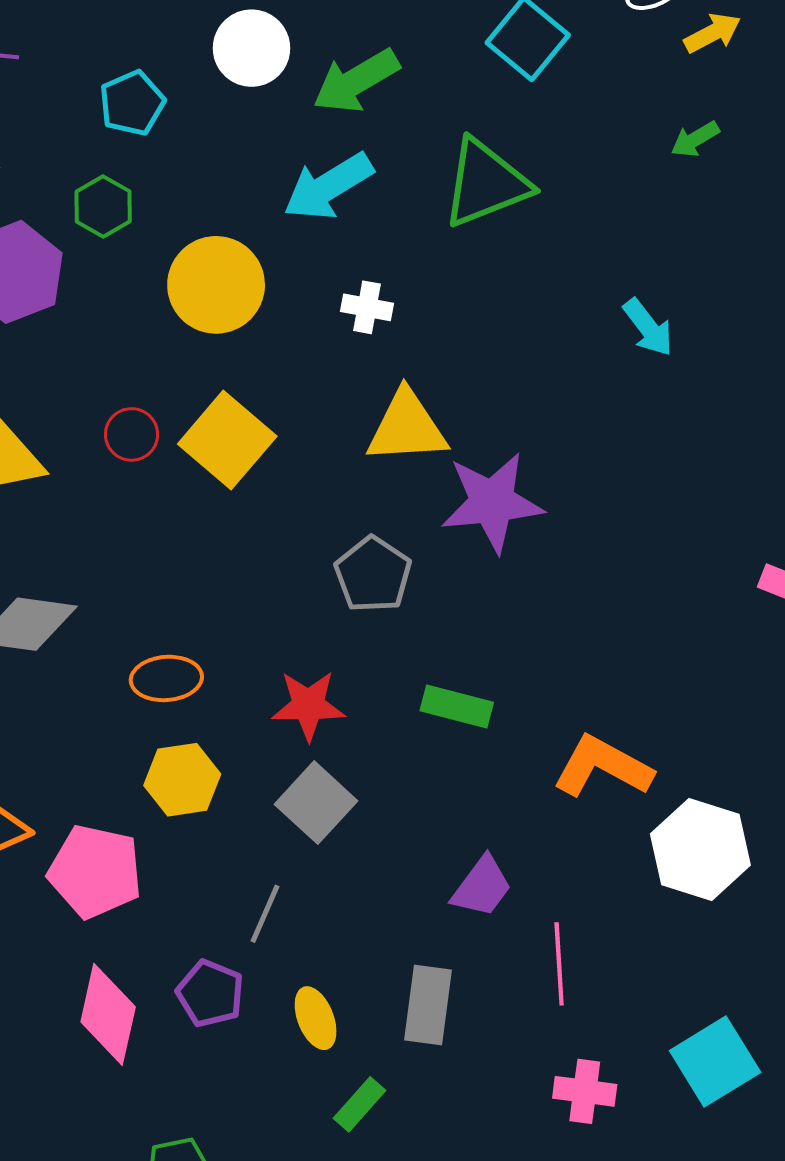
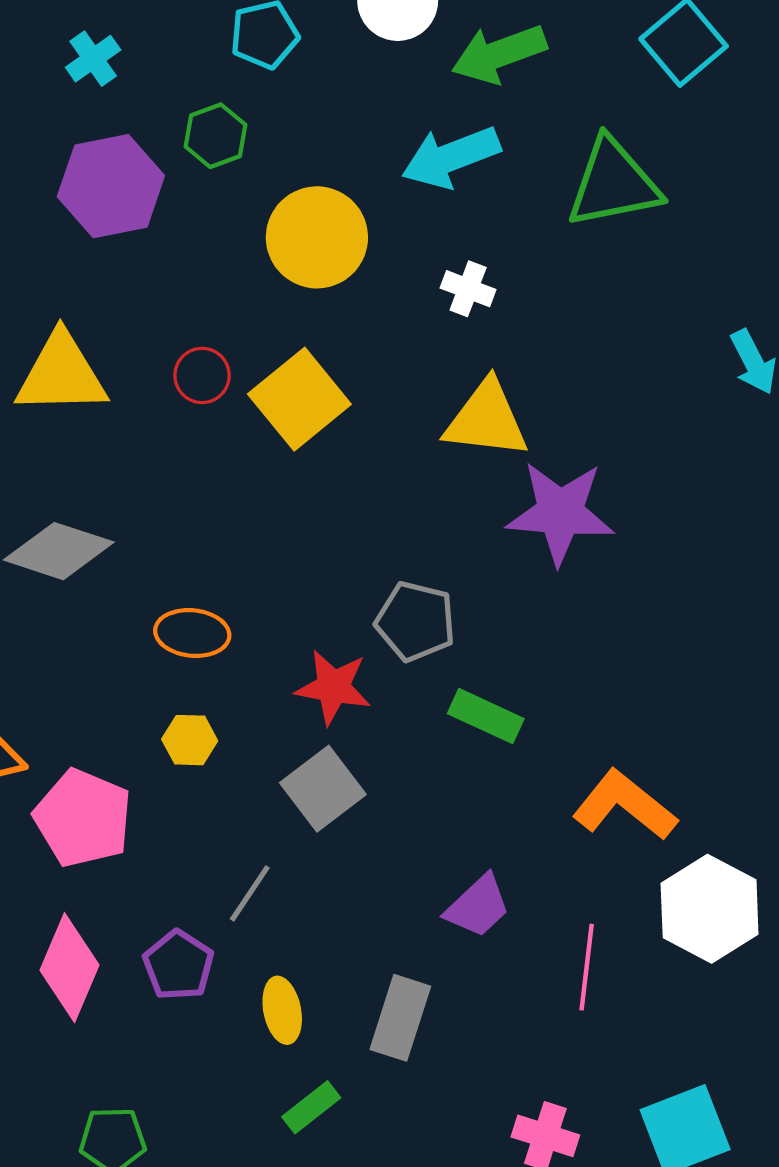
gray pentagon: (373, 574) -> (415, 621), moved, turned -30
yellow hexagon: (182, 780) -> (190, 740), size x0.7
pink line: (559, 964) -> (587, 967), moved

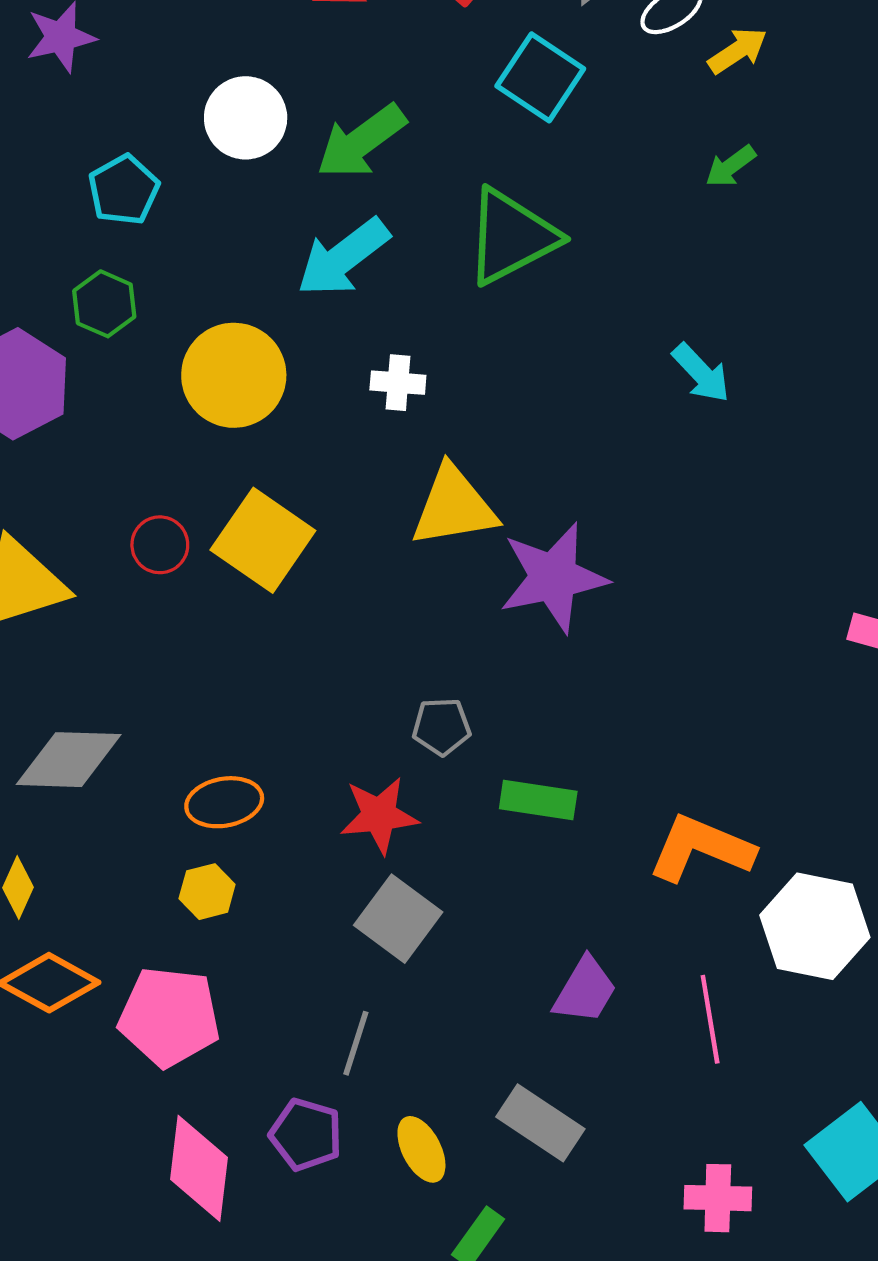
gray pentagon: (415, 621) -> (442, 727), size x0.7
yellow hexagon: (190, 740) -> (207, 892), moved
gray rectangle: (400, 1018) -> (540, 1123), turned -58

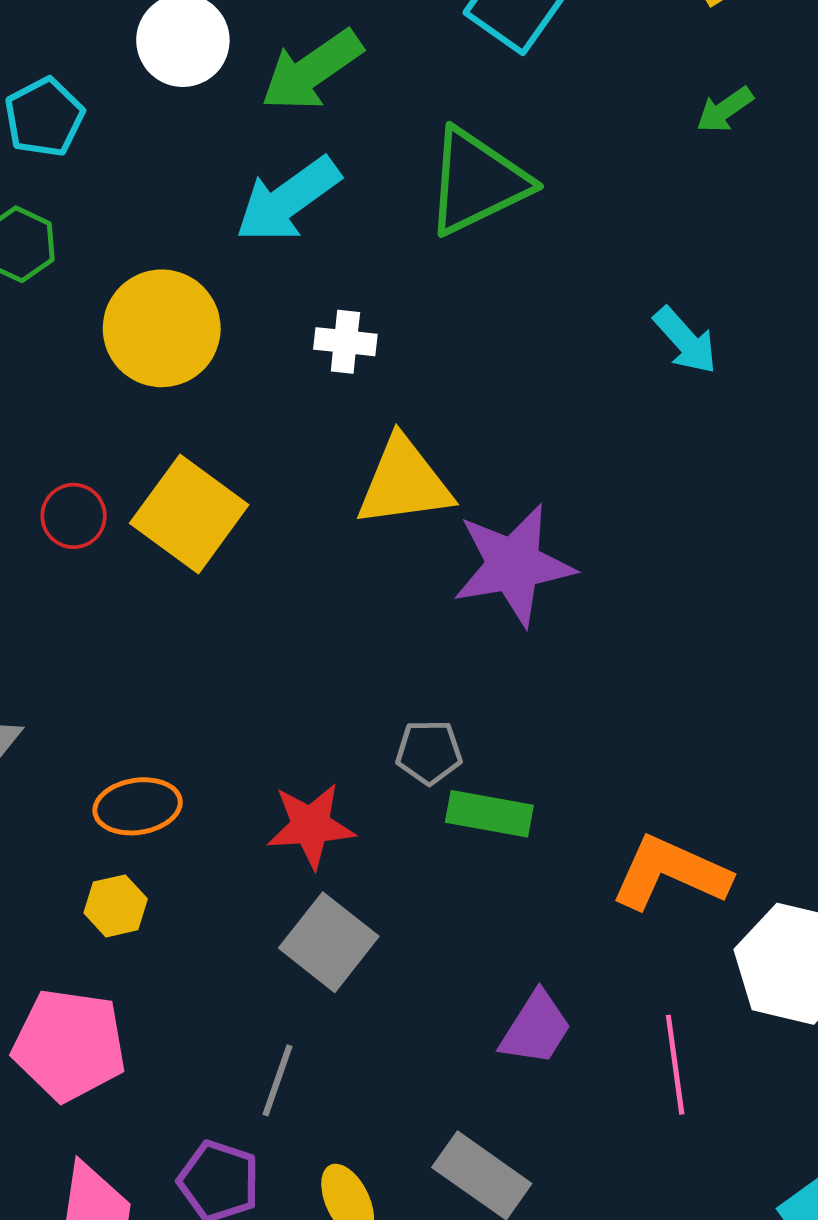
gray pentagon: (442, 727) -> (429, 752), moved

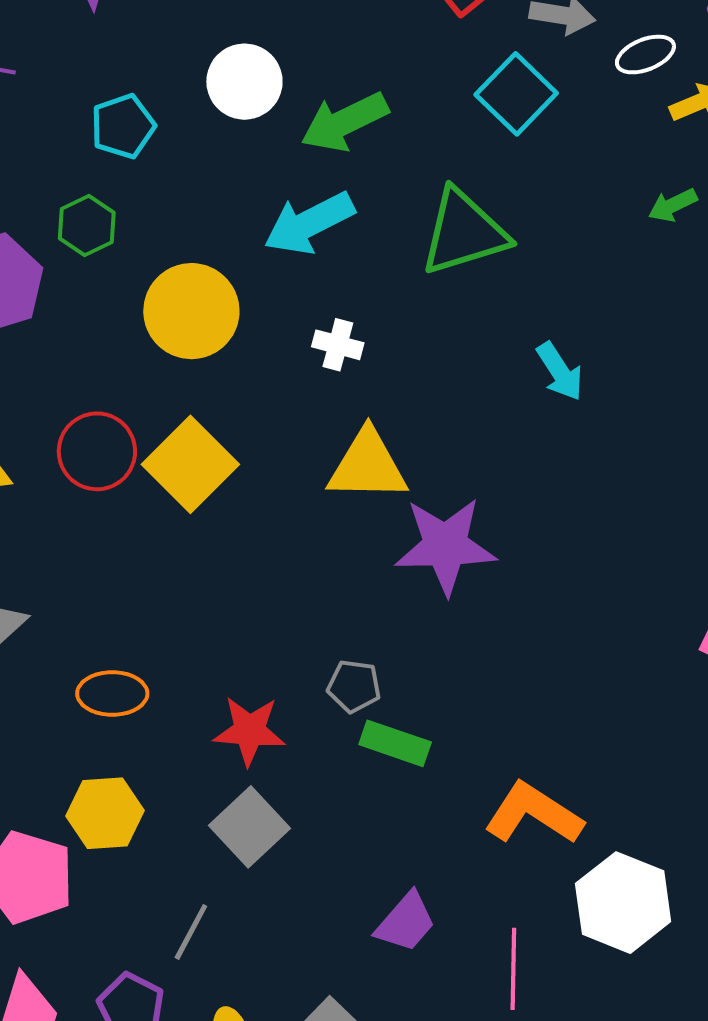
cyan arrow: (685, 340) -> (560, 371), moved
red circle: (74, 516) -> (97, 451), size x1.5
yellow hexagon: (116, 906) -> (105, 813), moved, size x1.5

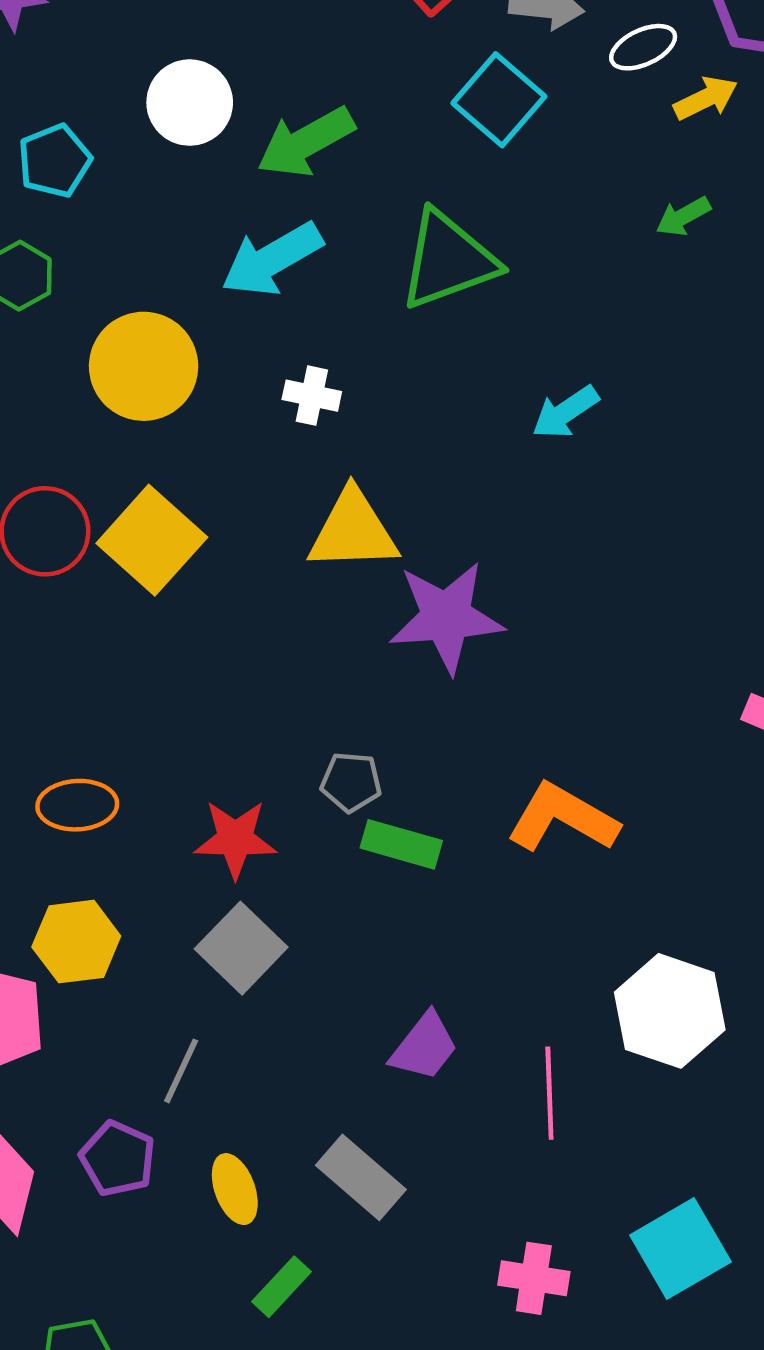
cyan arrow: (560, 371) -> (565, 412), turned 92
orange L-shape: (534, 814) -> (563, 818), moved

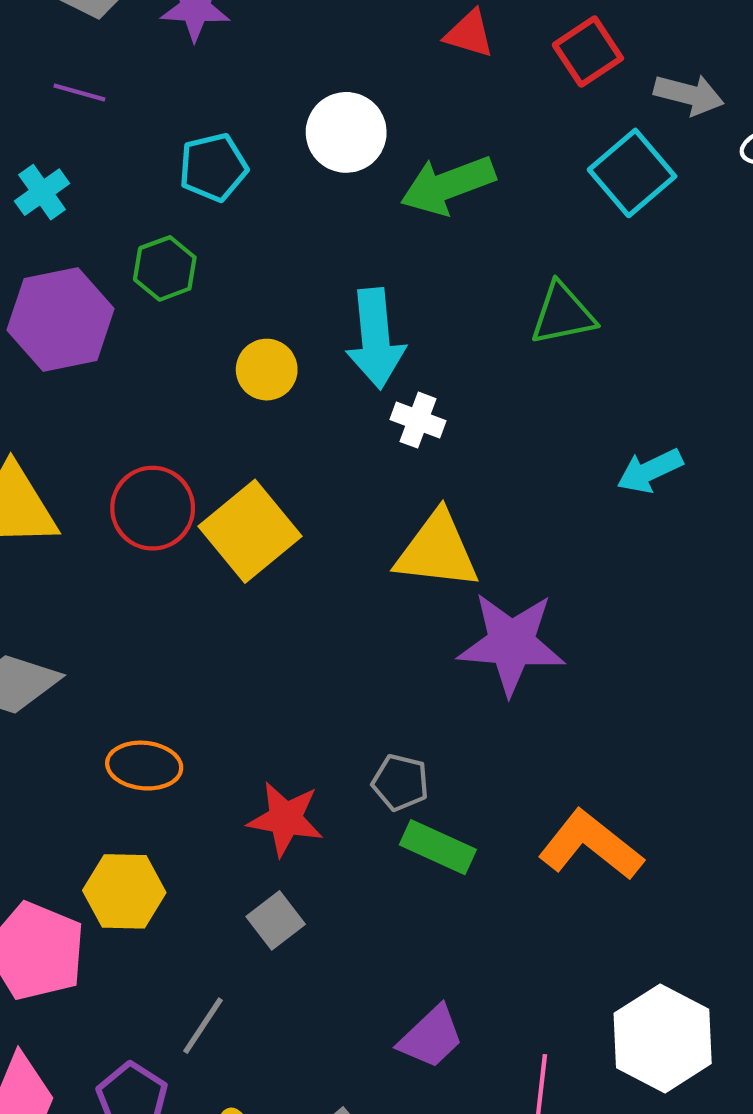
cyan arrow: (272, 259) -> (375, 339), moved, turned -74
green triangle: (448, 260) -> (563, 314), size x0.7
yellow circle: (144, 366) -> (267, 370), size x0.6
gray square: (241, 948) -> (276, 920), size x0.7

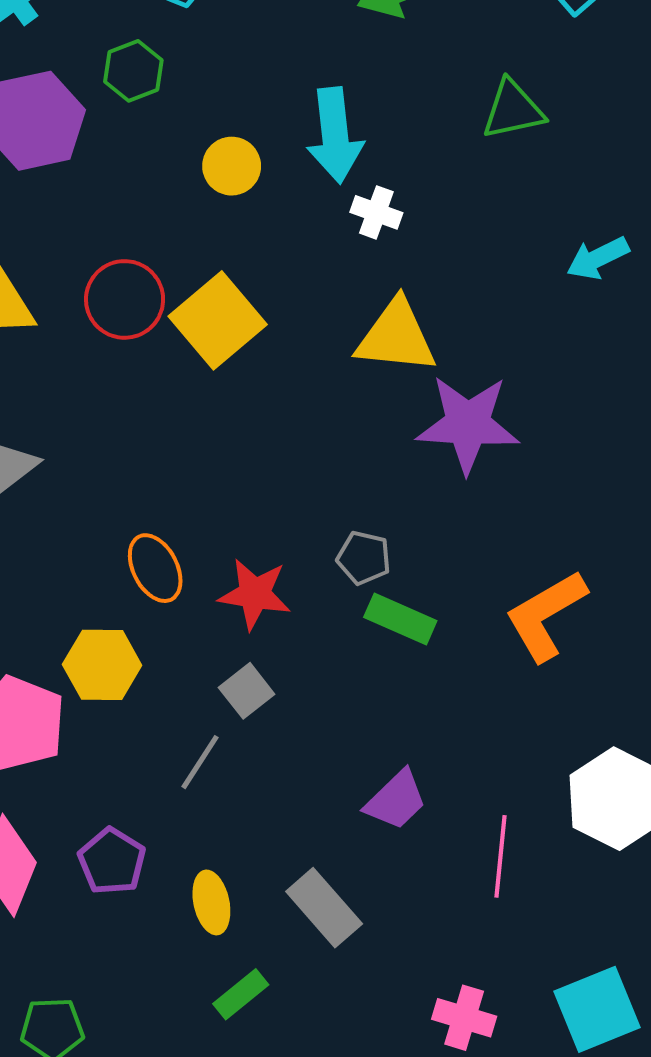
orange ellipse: (144, 766) -> (155, 568), moved, turned 58
orange L-shape: (591, 845) -> (546, 615), turned -68
gray line: (203, 1026) -> (200, 762), moved

